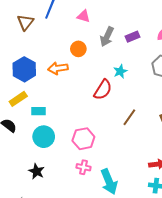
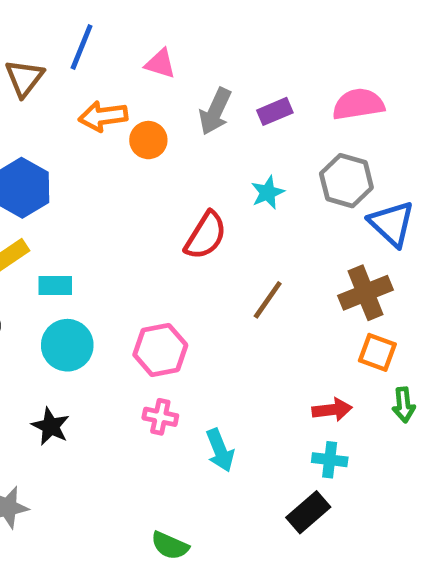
orange arrow: (58, 68) -> (103, 116), moved
cyan star: (120, 71) -> (268, 193), moved
cyan arrow: (109, 182) -> (220, 450), size x0.7

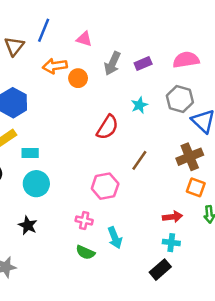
pink hexagon: (160, 350) -> (105, 186), moved
green semicircle: (170, 546) -> (85, 252), moved

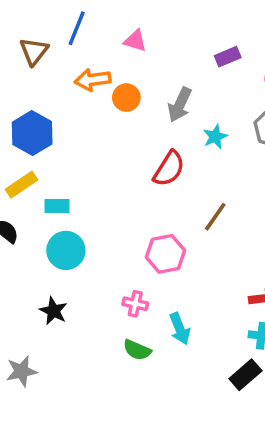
gray arrow: (112, 63) -> (180, 105), moved
purple rectangle: (143, 63) -> (228, 57), moved

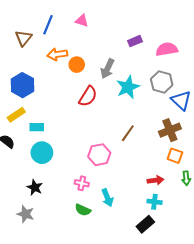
pink triangle: (135, 41) -> (82, 21), moved
cyan star: (215, 137) -> (128, 87), size x1.6
red semicircle: (169, 169) -> (88, 96), moved
gray star: (21, 371) -> (26, 214), moved, turned 30

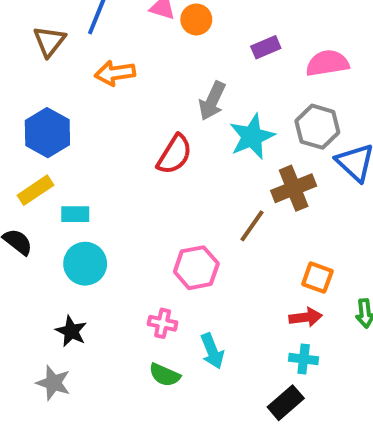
orange circle: (77, 65) -> (196, 19), moved
brown cross: (170, 130) -> (294, 188), moved
orange square: (175, 156) -> (317, 278), moved

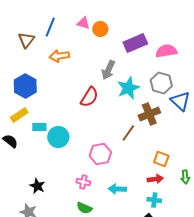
purple rectangle: (266, 47) -> (135, 43), size x1.6
cyan circle: (85, 264) -> (58, 137), moved
cyan arrow: (212, 351) -> (117, 189), moved, turned 114

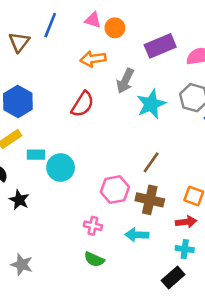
orange arrow: (59, 56) -> (93, 59), moved
red semicircle: (89, 97) -> (83, 104), moved
brown cross: (149, 114) -> (150, 200), moved, turned 35
black star: (37, 186) -> (19, 200), moved

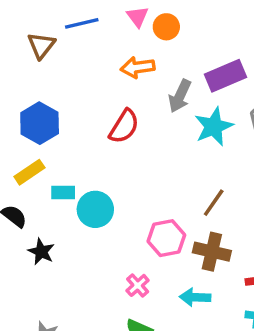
pink triangle: (93, 20) -> (138, 17), turned 36
blue line: (50, 25) -> (82, 23), turned 55
purple rectangle: (160, 46) -> (225, 76), moved
pink cross: (93, 226) -> (138, 285), turned 36

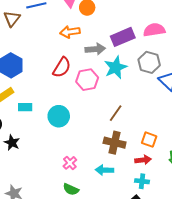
gray arrow: (180, 96) -> (95, 49), turned -120
cyan circle: (95, 209) -> (59, 116), moved
pink hexagon: (166, 238) -> (87, 80), moved

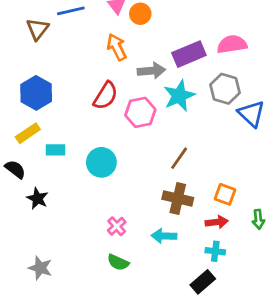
orange arrow: (70, 32) -> (117, 47), turned 72

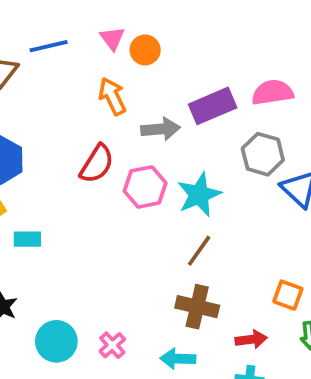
cyan star: (179, 96) -> (199, 195), moved
cyan circle: (101, 162) -> (56, 341), moved
orange square: (225, 194) -> (288, 295), moved

